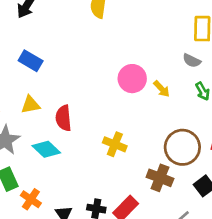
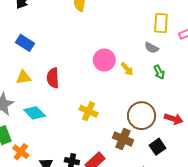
red semicircle: (63, 118) -> (53, 78), moved

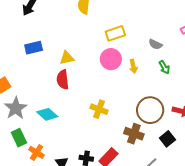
yellow rectangle: (161, 23) -> (115, 33), moved, turned 72
blue rectangle: (25, 43) -> (34, 48), turned -42
yellow arrow: (127, 69) -> (133, 66), turned 32
yellow triangle: (23, 77) -> (67, 58), moved

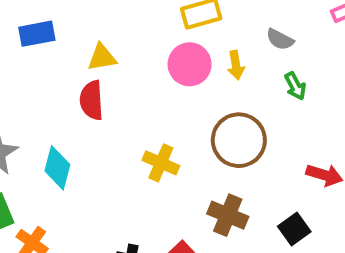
yellow arrow: (133, 66) -> (236, 65), moved
brown circle: (150, 110) -> (239, 140), moved
cyan diamond: (47, 114) -> (57, 168), turned 60

